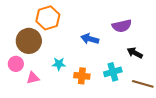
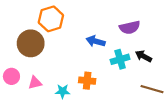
pink circle: (16, 64) -> (11, 76), moved
cyan star: (59, 64) -> (63, 91), moved
cyan cross: (113, 72) -> (120, 59), moved

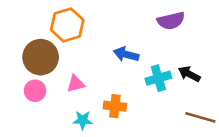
purple semicircle: (130, 27) -> (171, 21), moved
pink circle: (11, 76) -> (35, 91), moved
pink triangle: (35, 83) -> (76, 84), moved

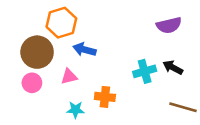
purple semicircle: (171, 21) -> (169, 25), moved
blue arrow: (126, 54) -> (84, 50), moved

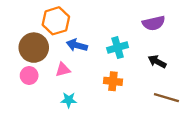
cyan cross: (145, 71) -> (118, 48), moved
orange cross: (105, 97) -> (113, 81), moved

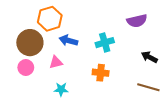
black arrow: (157, 62) -> (149, 57), moved

